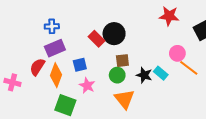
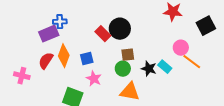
purple rectangle: (55, 48) -> (49, 34), moved
orange diamond: (56, 75) -> (64, 56), moved
orange triangle: (124, 99) -> (130, 92), turned -40

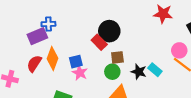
red rectangle: (103, 34) -> (99, 42), moved
pink circle: (181, 48) -> (179, 50), moved
pink star: (94, 79) -> (80, 73), moved

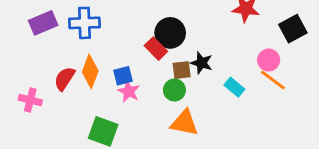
blue cross: (48, 24) -> (84, 23), size x1.5
purple rectangle: (37, 36) -> (43, 23), moved
black star: (139, 72) -> (202, 63), moved

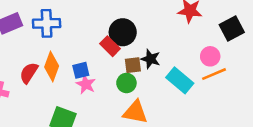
orange line: (273, 80) -> (214, 74), turned -60
cyan rectangle: (234, 87) -> (180, 80), size x1.5

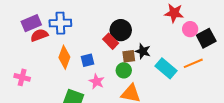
black square: (232, 28) -> (206, 38), moved
pink circle: (210, 56) -> (190, 29), moved
red semicircle: (29, 73) -> (39, 35), moved, turned 36
pink star: (86, 84) -> (97, 81), moved

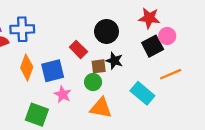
black circle: (121, 30) -> (107, 31), moved
black square: (206, 38) -> (153, 46), moved
blue square: (88, 60) -> (53, 71), size x1.5
cyan rectangle: (166, 68) -> (142, 93), moved

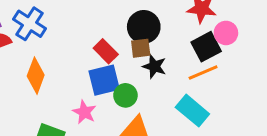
blue cross: (22, 29) -> (30, 24), turned 35
brown square: (99, 66) -> (141, 48), moved
blue square: (53, 71) -> (104, 80), moved
orange line: (171, 74) -> (203, 73), moved

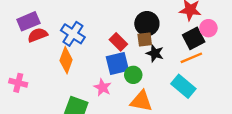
blue cross: (30, 24) -> (73, 34), moved

